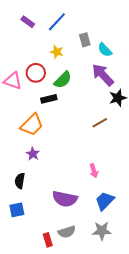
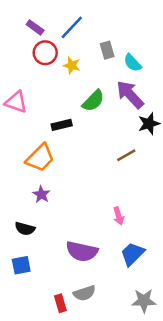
red circle: (36, 73) -> (45, 53), moved
green semicircle: (63, 80) -> (93, 101), moved
black semicircle: (20, 181) -> (25, 229), turned -84
gray star: (102, 231) -> (144, 301), moved

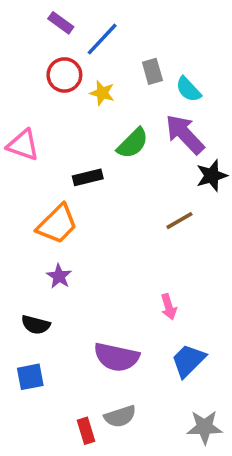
purple rectangle: (35, 27) -> (61, 23), moved

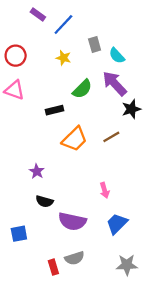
red circle: (64, 75) -> (16, 56), moved
orange trapezoid: (57, 224) -> (75, 139), moved
black semicircle: (36, 325) -> (45, 201), moved

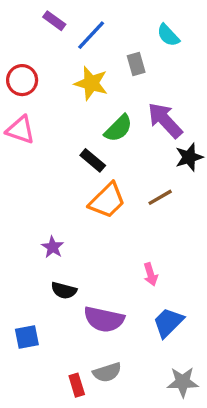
cyan semicircle: (117, 56) -> (168, 35), moved
yellow star: (63, 58) -> (91, 83), size x1.5
black rectangle: (55, 110) -> (93, 160), moved, turned 54

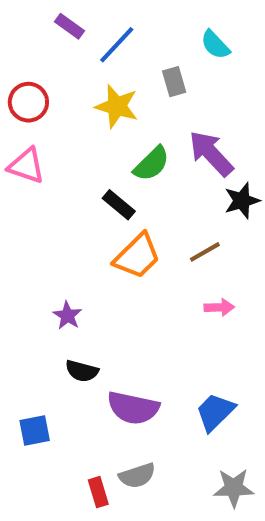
pink arrow: (151, 274) -> (219, 307), moved, turned -75

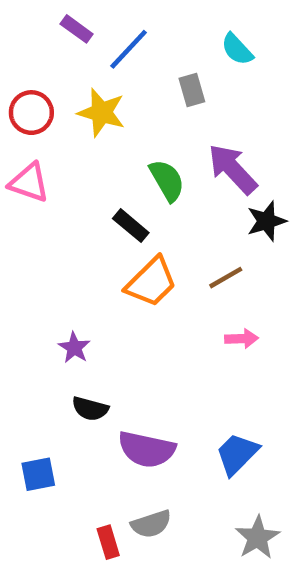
yellow star: (117, 106) -> (101, 113), moved
green semicircle: (152, 164) -> (167, 180), turned -75
gray star: (234, 488) -> (257, 538), turned -30

